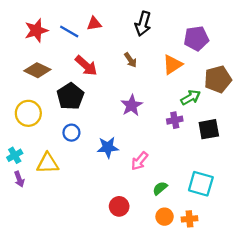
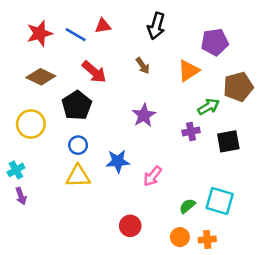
yellow triangle: (48, 163) -> (78, 176), moved
green semicircle: (160, 188) -> (187, 206), moved

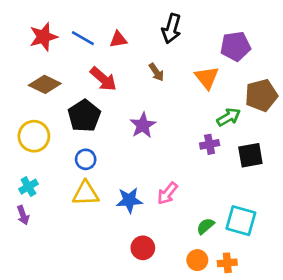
red triangle: (103, 26) -> (118, 39), moved
orange triangle: (189, 71) -> (207, 78), turned -35
purple star: (144, 115) -> (143, 125), moved
blue star: (118, 161) -> (129, 200), moved
cyan cross: (16, 170) -> (28, 187), moved

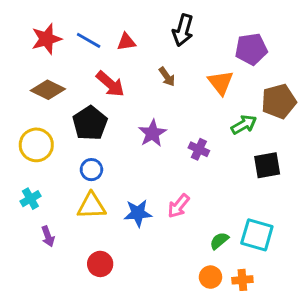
purple cross: (210, 144) -> (199, 149), moved, turned 36
purple arrow: (23, 215) -> (48, 236), moved
red circle: (143, 248) -> (100, 264), moved

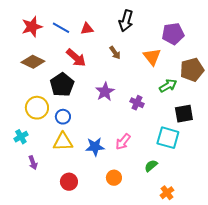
yellow circle: (36, 145) -> (37, 108), moved
cyan square: (257, 235) -> (168, 138), moved
orange circle: (210, 277) -> (114, 178), moved
orange cross: (242, 280) -> (167, 193), turned -32

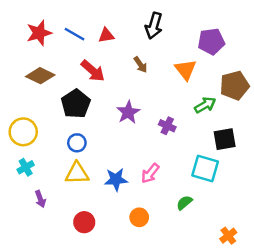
yellow circle: (37, 108) -> (23, 132), moved
orange cross: (167, 193) -> (228, 236), moved

